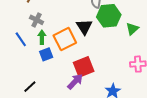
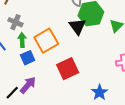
black triangle: (84, 27) -> (77, 26), moved
purple arrow: (75, 82) -> (28, 85), moved

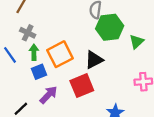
black triangle: (77, 26) -> (94, 60), moved, turned 36
purple arrow: (28, 85) -> (49, 95), moved

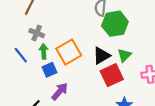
green triangle: (137, 42) -> (124, 55), moved
red square: (82, 86) -> (112, 75), moved

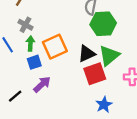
green triangle: (124, 55) -> (109, 55), size x1.5

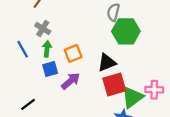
orange square: (55, 47) -> (73, 53), size x0.7
green triangle: (109, 55) -> (132, 97), moved
purple arrow: (42, 84) -> (71, 81), moved

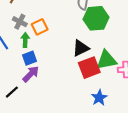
orange square: (73, 53) -> (40, 27), moved
purple arrow: (71, 81) -> (31, 74), moved
green triangle: (132, 97) -> (106, 60), moved, turned 30

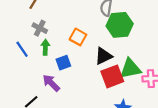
orange square: (40, 27) -> (78, 37), moved, turned -35
blue square: (30, 58) -> (63, 63), moved
purple arrow: (31, 74) -> (51, 83), turned -90

